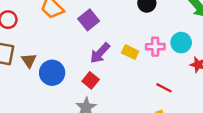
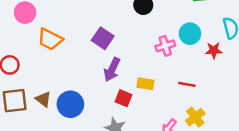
purple square: (89, 20) -> (103, 38), moved
yellow rectangle: (130, 52) -> (145, 84), moved
red square: (91, 80) -> (124, 98), moved

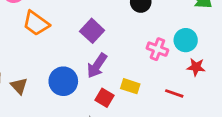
pink cross: (165, 46) -> (157, 49), turned 30
red star: (214, 50) -> (196, 67), moved
blue circle: (70, 104) -> (63, 81), moved

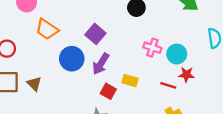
cyan circle: (186, 40) -> (177, 54), moved
red star: (196, 67) -> (186, 75), moved
blue circle: (63, 81) -> (72, 59), moved

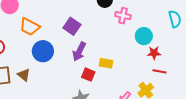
pink cross: (152, 48) -> (123, 16), moved
blue circle: (72, 59) -> (43, 51), moved
red line: (168, 85) -> (159, 71), moved

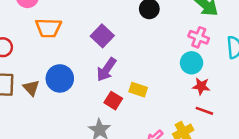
pink cross: (123, 16) -> (199, 37), moved
orange trapezoid: (30, 27) -> (48, 28), turned -35
blue circle: (43, 51) -> (60, 78), moved

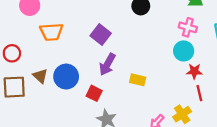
brown triangle: (31, 88) -> (40, 76), moved
red square: (113, 101) -> (94, 93), moved
red line: (204, 111) -> (199, 93), turned 63

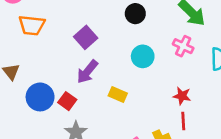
cyan circle: (184, 51) -> (143, 56), moved
blue circle: (66, 77) -> (40, 97), moved

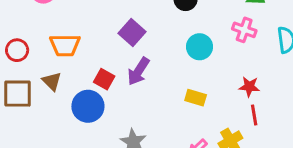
orange trapezoid: (32, 25) -> (65, 45), moved
yellow rectangle: (118, 94) -> (196, 98), moved
red square: (67, 101) -> (104, 79), moved

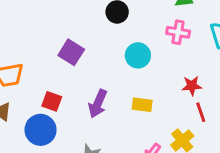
purple arrow: (138, 71) -> (98, 104), moved

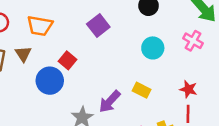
purple arrow: (98, 104) -> (110, 101), moved

